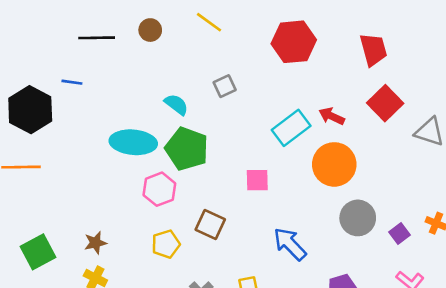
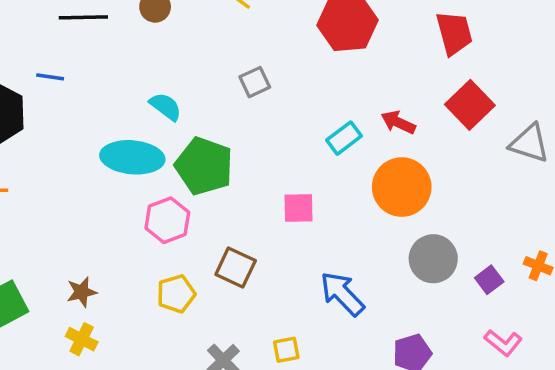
cyan semicircle: (176, 104) -> (166, 107), moved
cyan rectangle: (291, 128) -> (344, 138), size x0.7

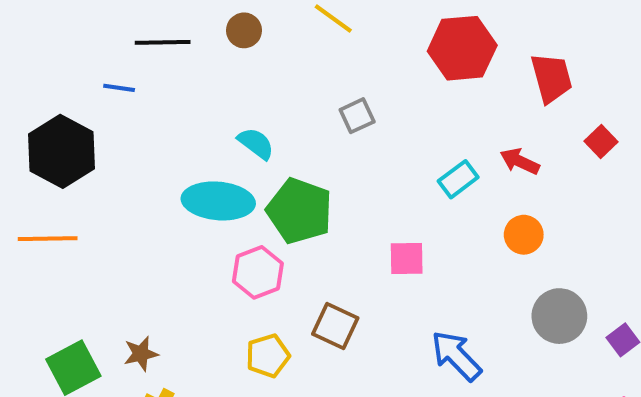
red trapezoid: (454, 33) -> (551, 78), moved
blue line: (50, 77) -> (119, 88), moved
red square: (470, 105) -> (601, 141), size x0.6
orange circle: (402, 187) -> (524, 235), size x0.6
brown star: (82, 292) -> (141, 354), moved

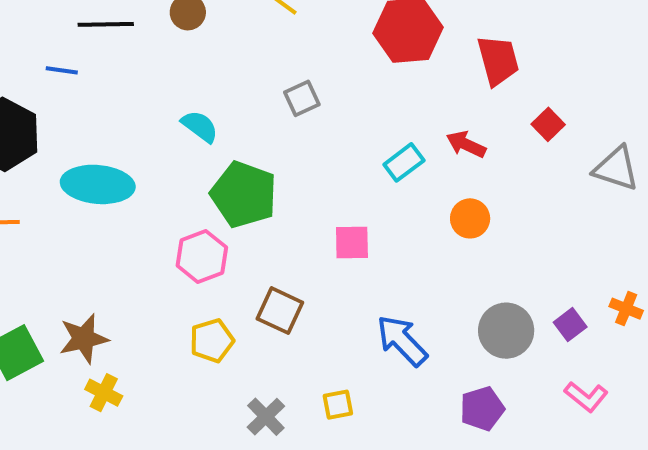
cyan ellipse: (218, 201) -> (98, 184), moved
gray circle: (559, 316) -> (506, 331), moved
brown star: (141, 354) -> (84, 339), size x1.4

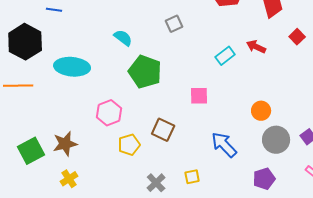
orange circle: (470, 218) -> (261, 111), moved
pink hexagon: (202, 257) -> (109, 113), moved
yellow cross: (104, 393) -> (69, 179), moved, turned 30

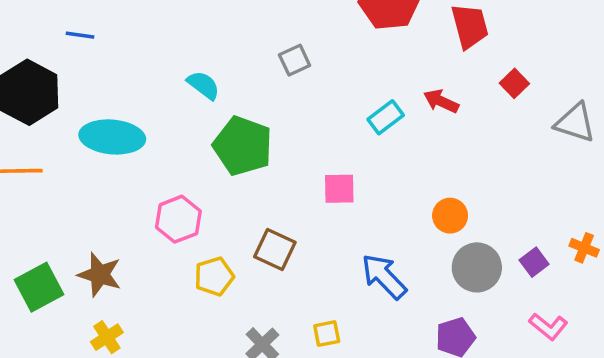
brown star: (65, 144) -> (100, 275), turned 30

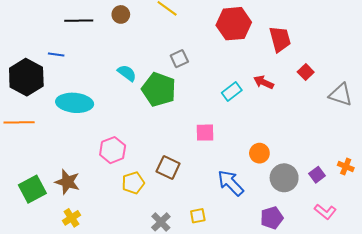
blue line: (80, 35) -> (56, 55), moved
green pentagon: (243, 146) -> (159, 89), moved
orange circle: (450, 216) -> (259, 153), moved

